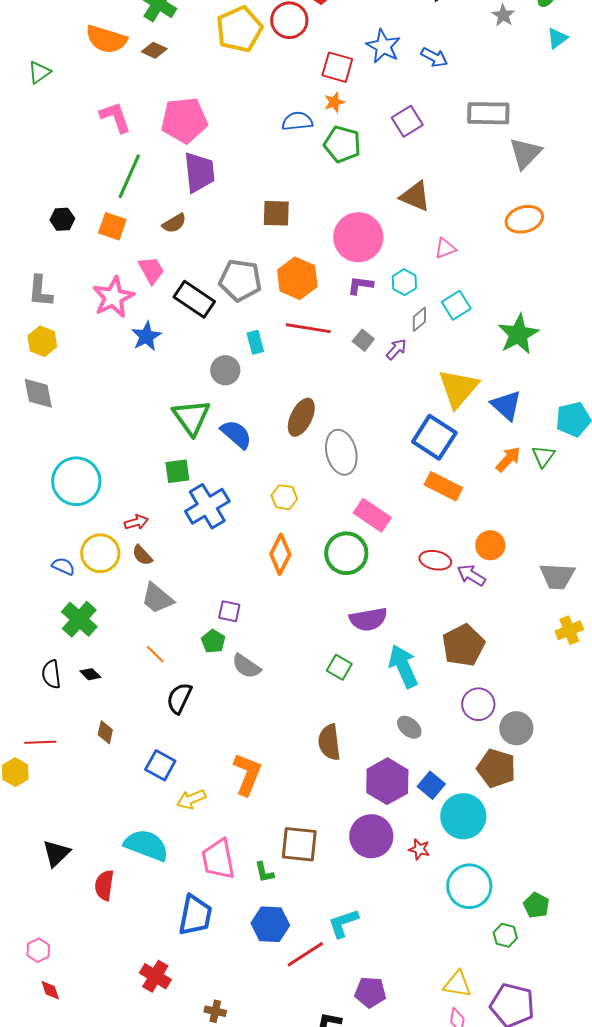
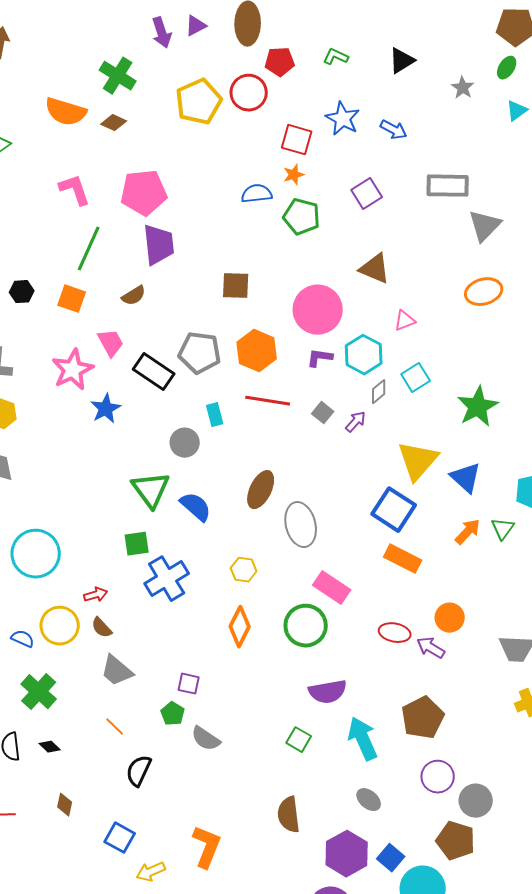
cyan hexagon: (404, 282) -> (364, 355), size x1.5

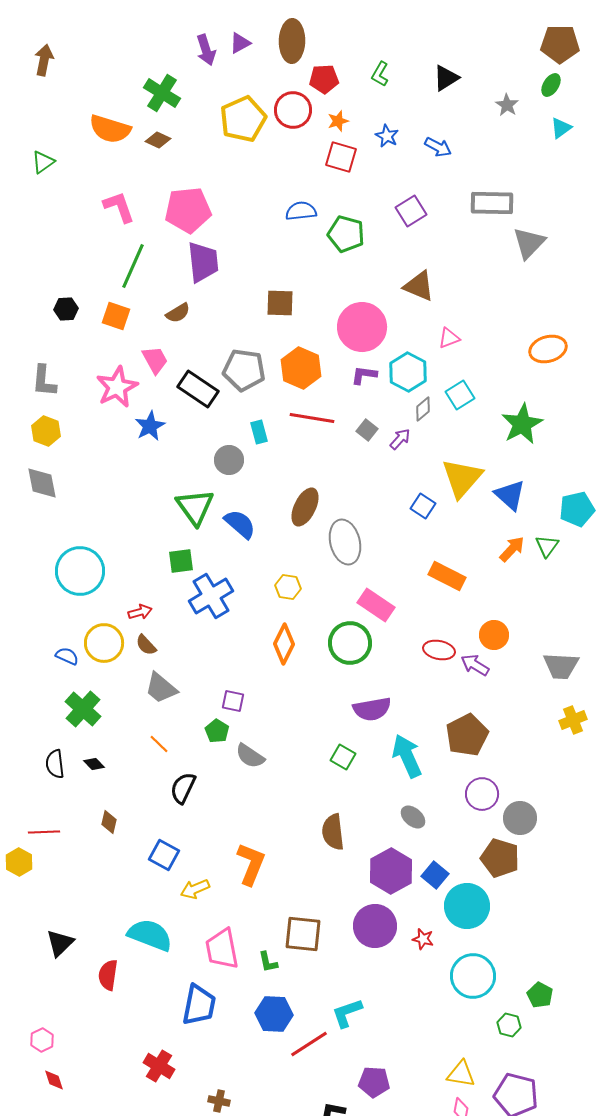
green L-shape: (336, 57) -> (380, 74), turned -85
blue star: (343, 119) -> (387, 136), size x0.7
orange star: (294, 175) -> (338, 121), moved
orange ellipse: (484, 292) -> (548, 349), moved
blue square: (394, 510) -> (423, 506), moved, size x0.6

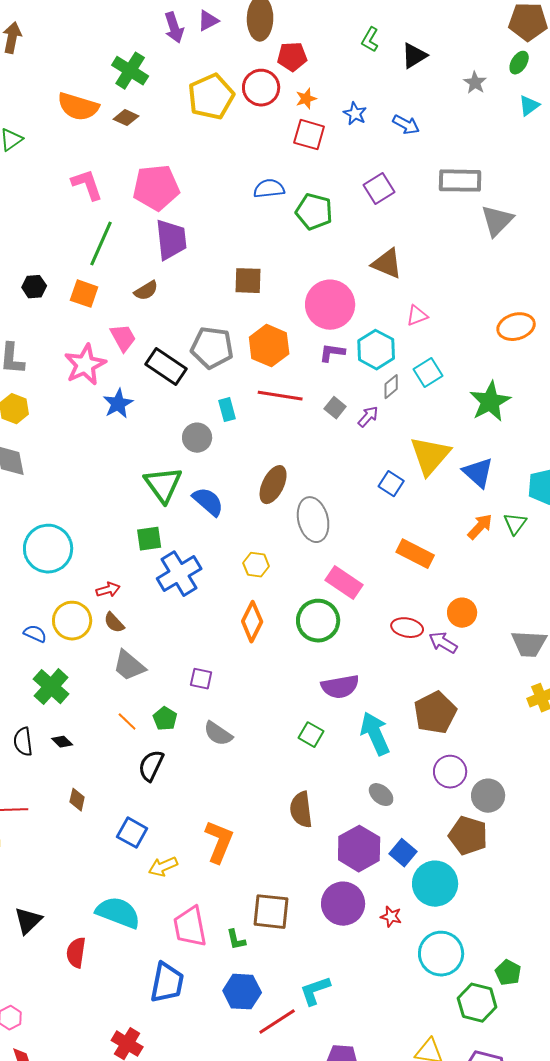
green L-shape: (380, 74) -> (370, 40), moved
green pentagon: (217, 731) -> (165, 719), moved
green hexagon: (509, 1025) -> (477, 1003), size x1.6

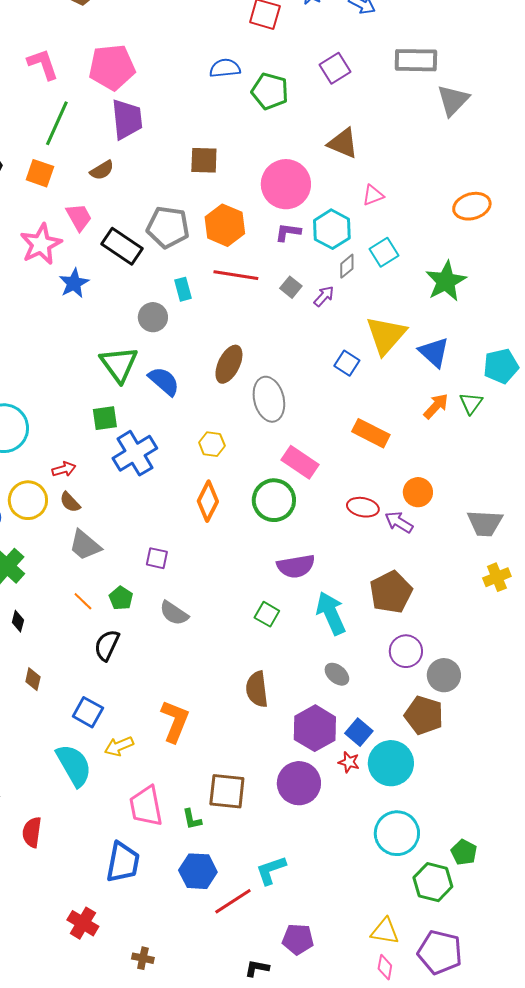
black diamond: (62, 742) -> (18, 621), turned 60
cyan semicircle: (118, 913) -> (74, 765), moved, turned 39
red star: (391, 917) -> (349, 762), moved

